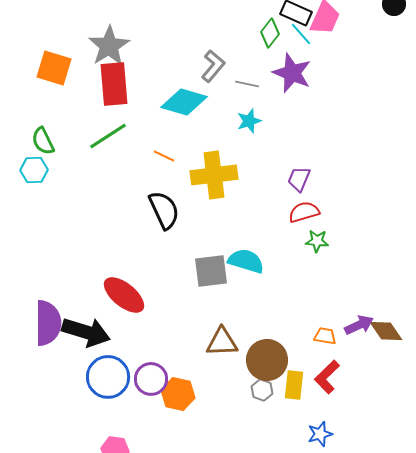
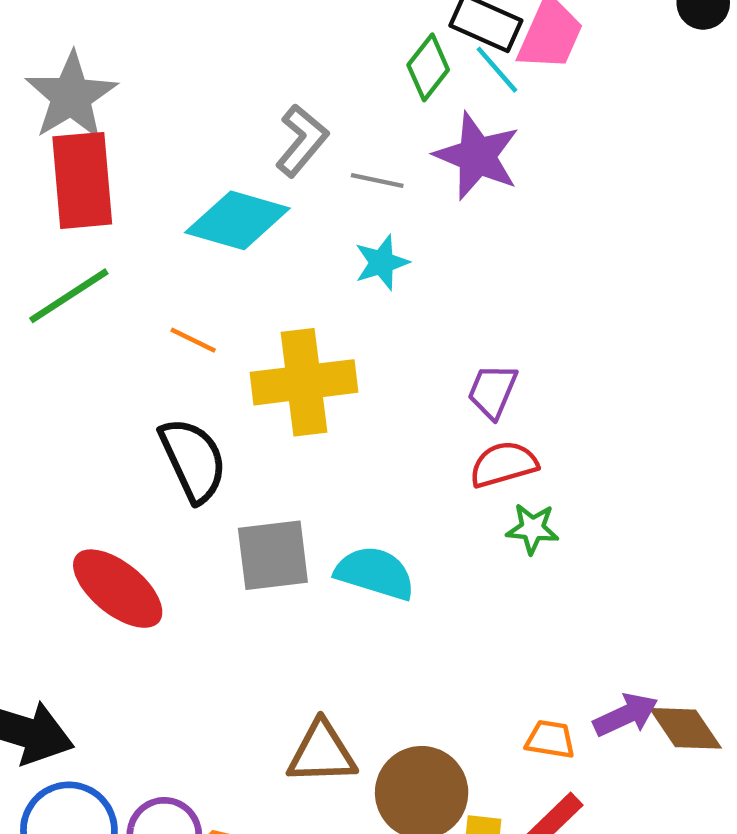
gray square: (211, 271) -> (273, 555), moved
red ellipse: (124, 295) -> (118, 589), moved

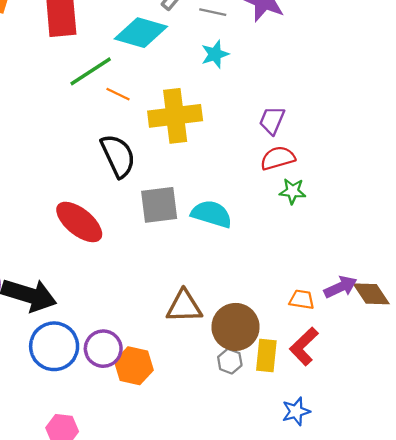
green line: (69, 296) -> (91, 71), moved

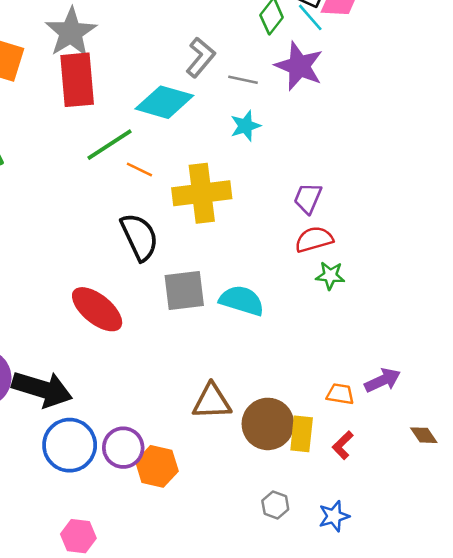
brown diamond: (371, 294) -> (424, 435), moved, size x0.7
red L-shape: (304, 346) -> (343, 445), size x0.7
yellow rectangle: (266, 355) -> (302, 434), moved
gray hexagon: (230, 361) -> (275, 505), moved

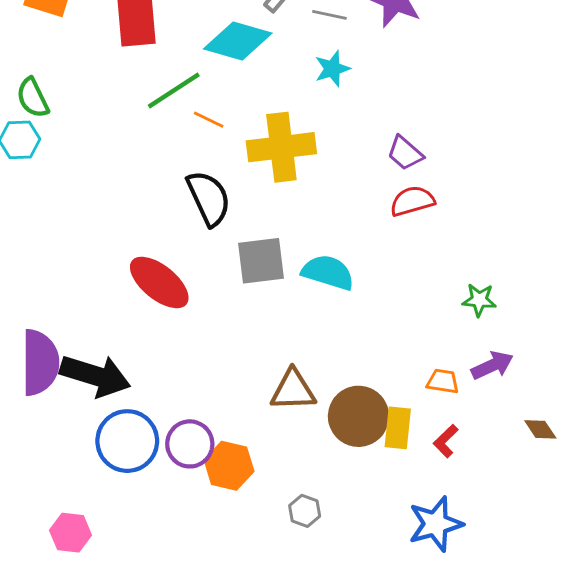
purple trapezoid: (308, 198) -> (405, 153), turned -72
green star: (330, 276) -> (479, 300), moved
gray hexagon: (275, 505) -> (305, 511), moved
blue star: (334, 516) -> (436, 524), size x1.5
pink hexagon: (78, 536) -> (71, 533), moved

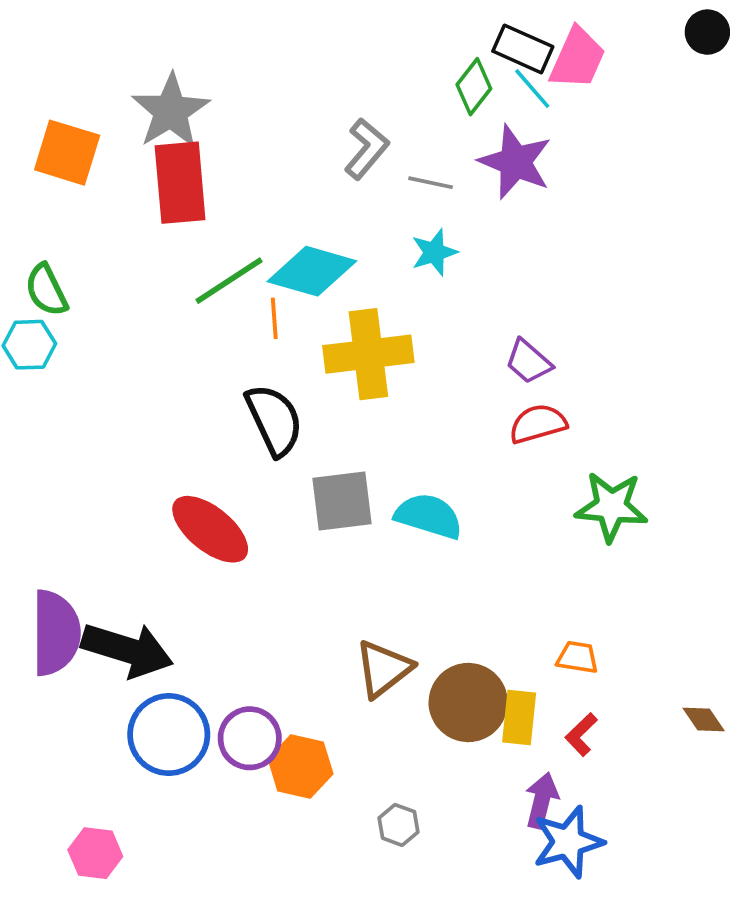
cyan diamond: (238, 41) -> (312, 271), moved
orange line: (209, 120) -> (274, 318), turned 60
green star: (479, 300) -> (611, 507), moved, size x1.6
purple arrow: (492, 365) -> (542, 800), moved, turned -51
brown triangle: (293, 390) -> (383, 669), turned -36

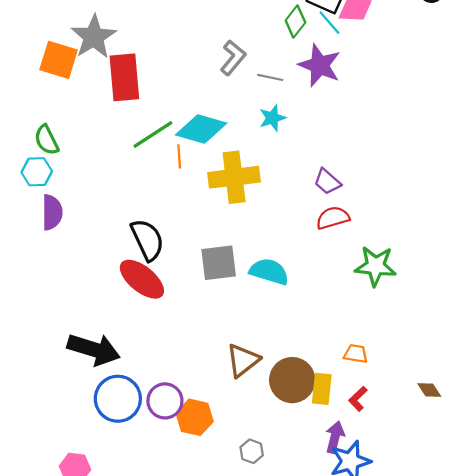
gray star: (171, 111) -> (94, 37), moved
black semicircle: (274, 420) -> (147, 240), moved
purple semicircle: (56, 633) -> (52, 212), moved, size x0.7

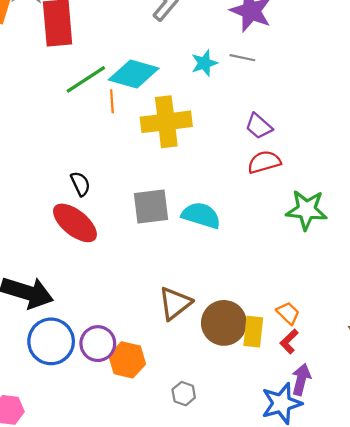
gray line: (270, 77) -> (242, 58), moved
black semicircle: (147, 240) -> (80, 184), size x0.6
orange trapezoid: (356, 354) -> (288, 313), moved, turned 35
purple arrow: (335, 437) -> (301, 379), moved

